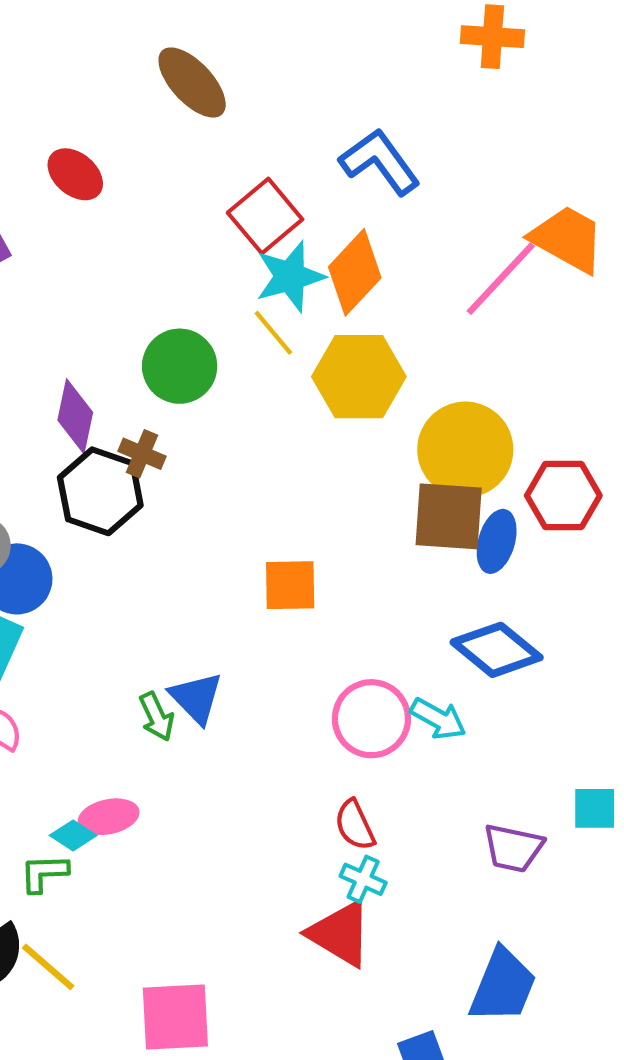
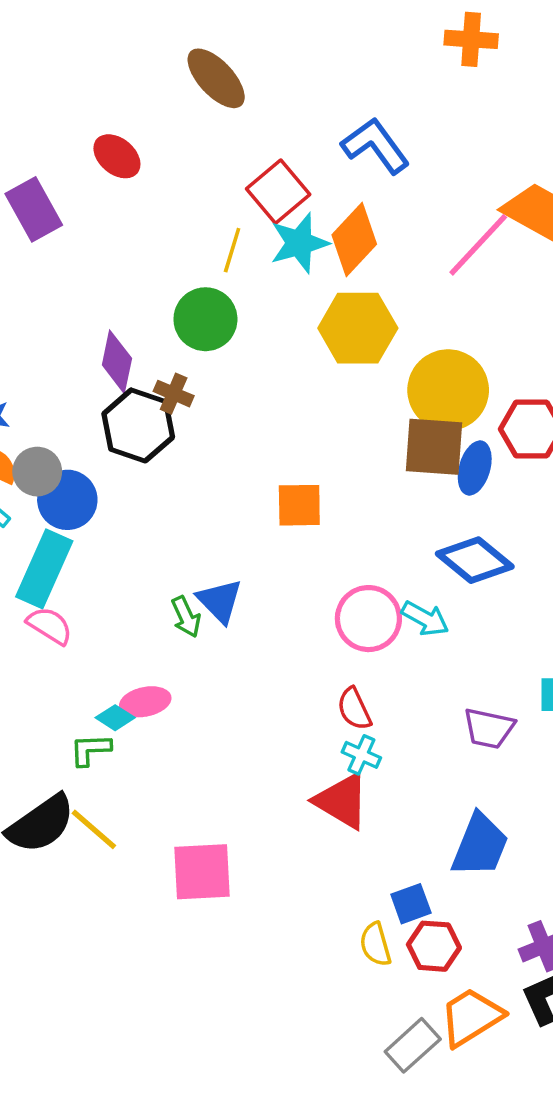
yellow line: (273, 333) -> (232, 250), moved, turned 57

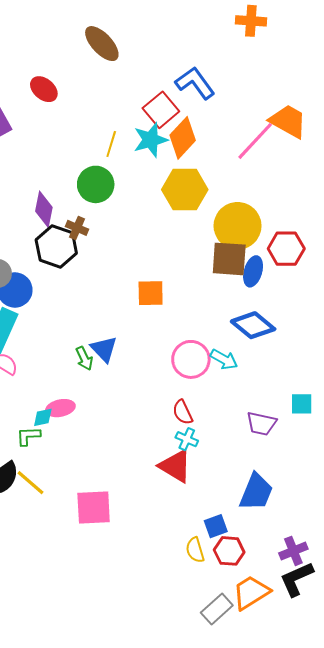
red square: (278, 192) -> (161, 110), moved
cyan diamond: (115, 718) -> (43, 417), turned -45

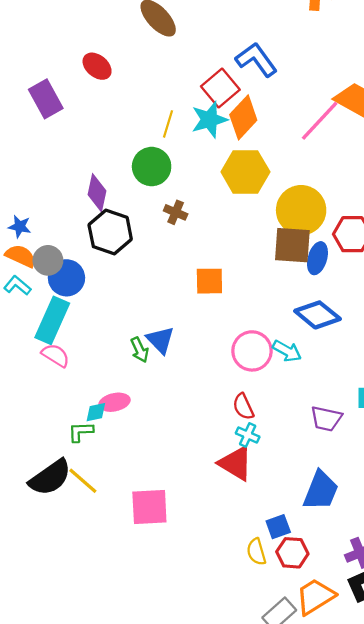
brown cross: (77, 228) -> (176, 212), moved

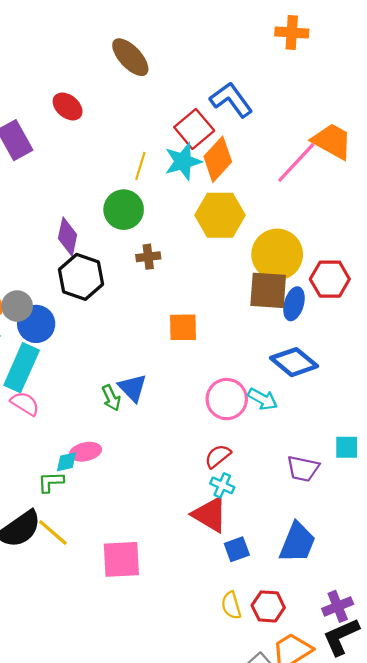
brown cross: (176, 212) -> (148, 257), turned -30
red semicircle: (243, 407) -> (218, 456), turned 76
blue square: (278, 527) -> (237, 549), moved

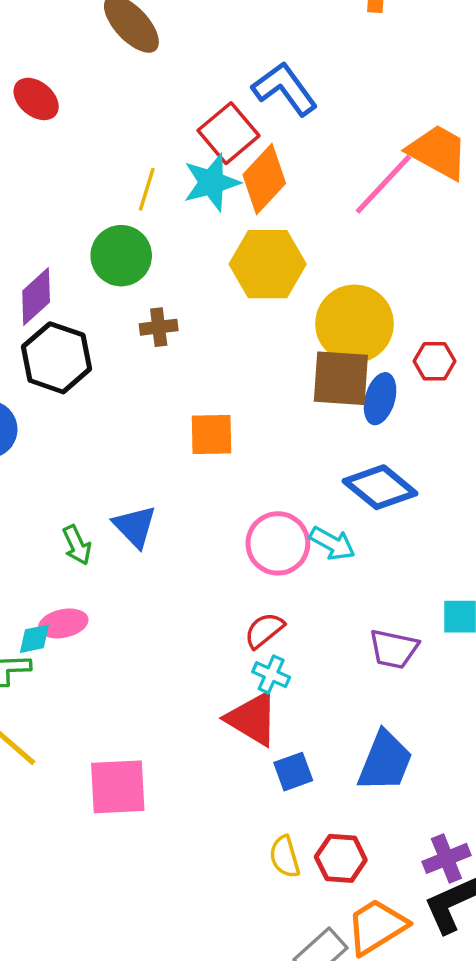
purple diamond: (68, 237) -> (36, 297), turned 36
red hexagon: (330, 279) -> (435, 361), size x0.7
green arrow: (111, 398) -> (77, 545), moved

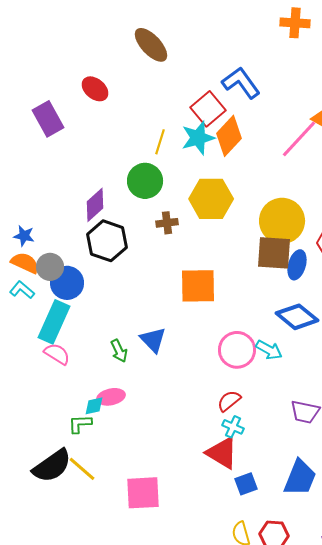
yellow hexagon: (268, 264) -> (211, 199), moved
orange square: (211, 434) -> (198, 286), size x1.4

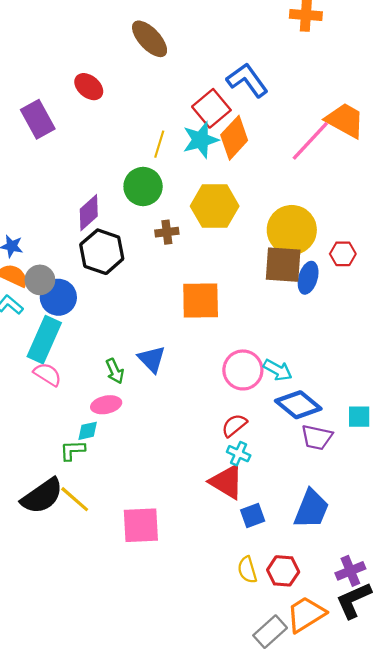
blue diamond: (297, 317) -> (298, 405), moved
pink ellipse: (111, 397) -> (106, 405), moved

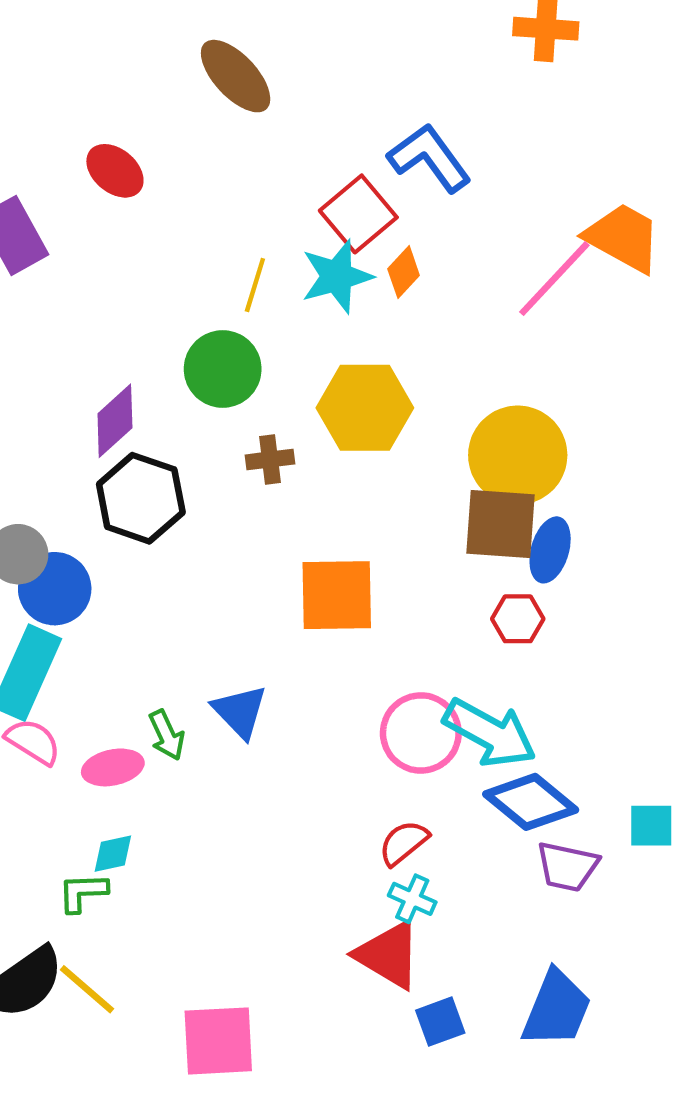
orange diamond: (234, 138) -> (404, 272), size x0.6
red hexagon: (343, 254) -> (518, 619), moved
cyan arrow: (278, 370) -> (490, 733), size x1.6
pink ellipse: (106, 405) -> (113, 767), moved

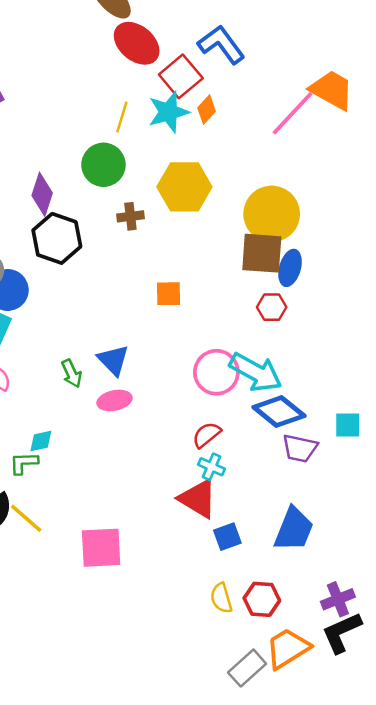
red ellipse: (115, 171) -> (137, 43), moved, size x1.4
purple diamond: (115, 421) -> (42, 194), turned -30
orange square: (337, 595) -> (169, 294), size x0.6
pink ellipse: (113, 767) -> (115, 400), moved

